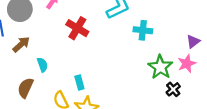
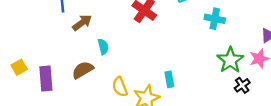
cyan rectangle: (79, 83) -> (169, 79), moved
brown semicircle: (25, 88) -> (83, 70), turned 30

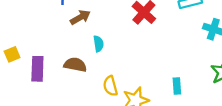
brown semicircle: (83, 70) -> (75, 65), turned 35
cyan rectangle: (169, 79) -> (177, 86), moved

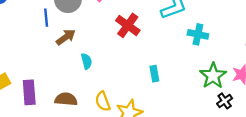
brown semicircle: (75, 65) -> (66, 99), moved
cyan rectangle: (177, 86) -> (154, 74), moved

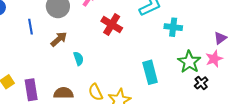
blue line: (46, 18) -> (31, 27), moved
cyan rectangle: (154, 74) -> (150, 72), moved, size x1.6

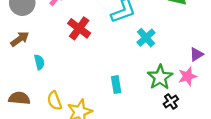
cyan cross: (173, 27) -> (146, 38), turned 36
cyan rectangle: (150, 72) -> (116, 85), size x0.7

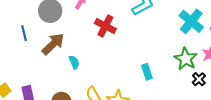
cyan cross: (146, 38) -> (191, 21), moved, size x1.4
brown arrow: (20, 39) -> (53, 44), size x1.4

